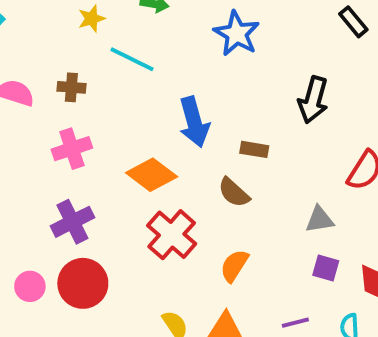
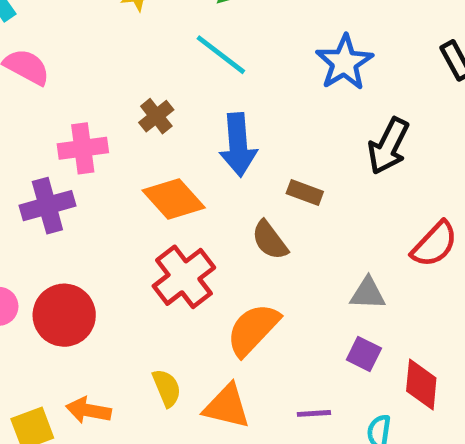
blue star: (237, 34) -> (344, 63), moved
cyan line: (132, 59) -> (221, 55), moved
brown cross: (71, 87) -> (156, 116), moved, turned 36
purple cross: (72, 222) -> (47, 206), moved
orange semicircle: (234, 266) -> (253, 329), size x1.4

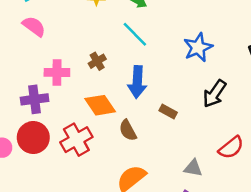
brown semicircle: (270, 240) -> (128, 130), moved
red cross: (184, 277) -> (76, 140), moved
red circle: (64, 315) -> (33, 138), moved

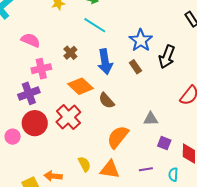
pink semicircle: (34, 26) -> (31, 40), moved
blue star: (198, 47) -> (141, 40), moved
brown rectangle: (168, 111) -> (135, 67), moved, turned 40
gray triangle: (193, 168) -> (151, 119), moved

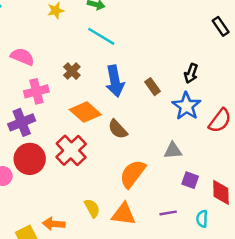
blue star: (141, 40) -> (186, 106), moved
black arrow: (167, 57) -> (191, 73), size x0.7

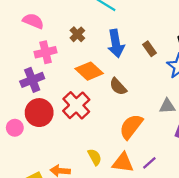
purple line: (168, 213) -> (149, 163), moved, turned -32

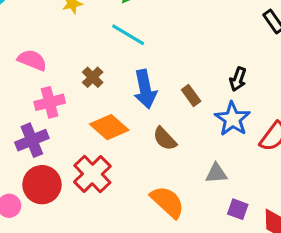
brown semicircle: (118, 87) -> (165, 139), moved
orange semicircle: (131, 127) -> (167, 202), turned 96

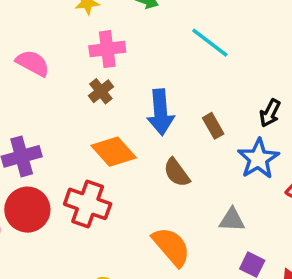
cyan line: (128, 35) -> (210, 43), moved
pink cross: (50, 102) -> (107, 49), moved
red cross: (92, 174) -> (88, 204), turned -33

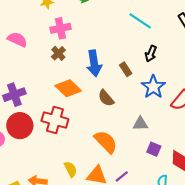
cyan line: (210, 43) -> (140, 21), moved
black arrow: (270, 113) -> (151, 54), moved

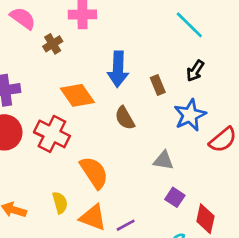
brown cross: (58, 53) -> (53, 44), moved
orange semicircle: (106, 142) -> (94, 173), moved

